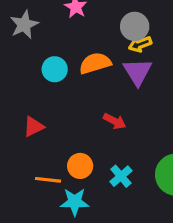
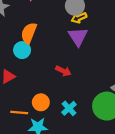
orange semicircle: (95, 63) -> (29, 33), moved, turned -50
cyan circle: (55, 69) -> (22, 50), moved

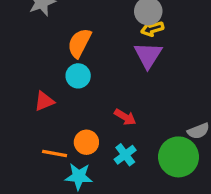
cyan circle: (22, 50) -> (78, 76), moved
red arrow: (63, 71) -> (125, 117), moved

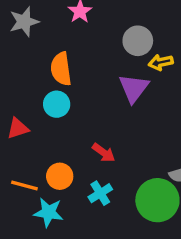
yellow arrow: (152, 29) -> (161, 62), moved
orange semicircle: (79, 43) -> (61, 69), turned -40

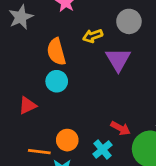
gray circle: (138, 41) -> (129, 21), moved
yellow arrow: (161, 62) -> (93, 36), moved
red arrow: (104, 153) -> (120, 128), moved

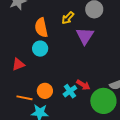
yellow arrow: (93, 36) -> (68, 18), turned -32
cyan cross: (102, 149) -> (70, 91), moved

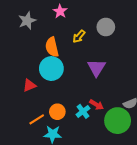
purple triangle: (85, 36) -> (96, 68), moved
cyan circle: (40, 49) -> (51, 69), size x1.5
orange line: (25, 98) -> (37, 119), turned -42

